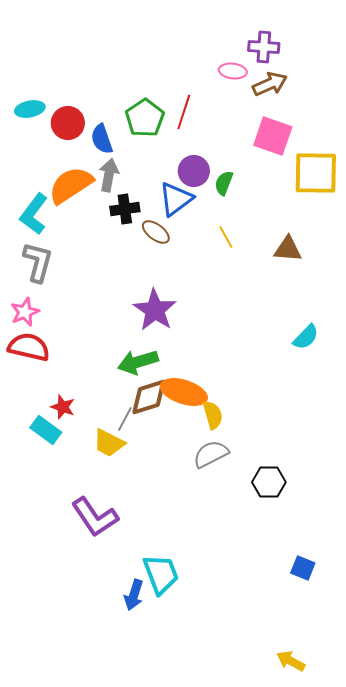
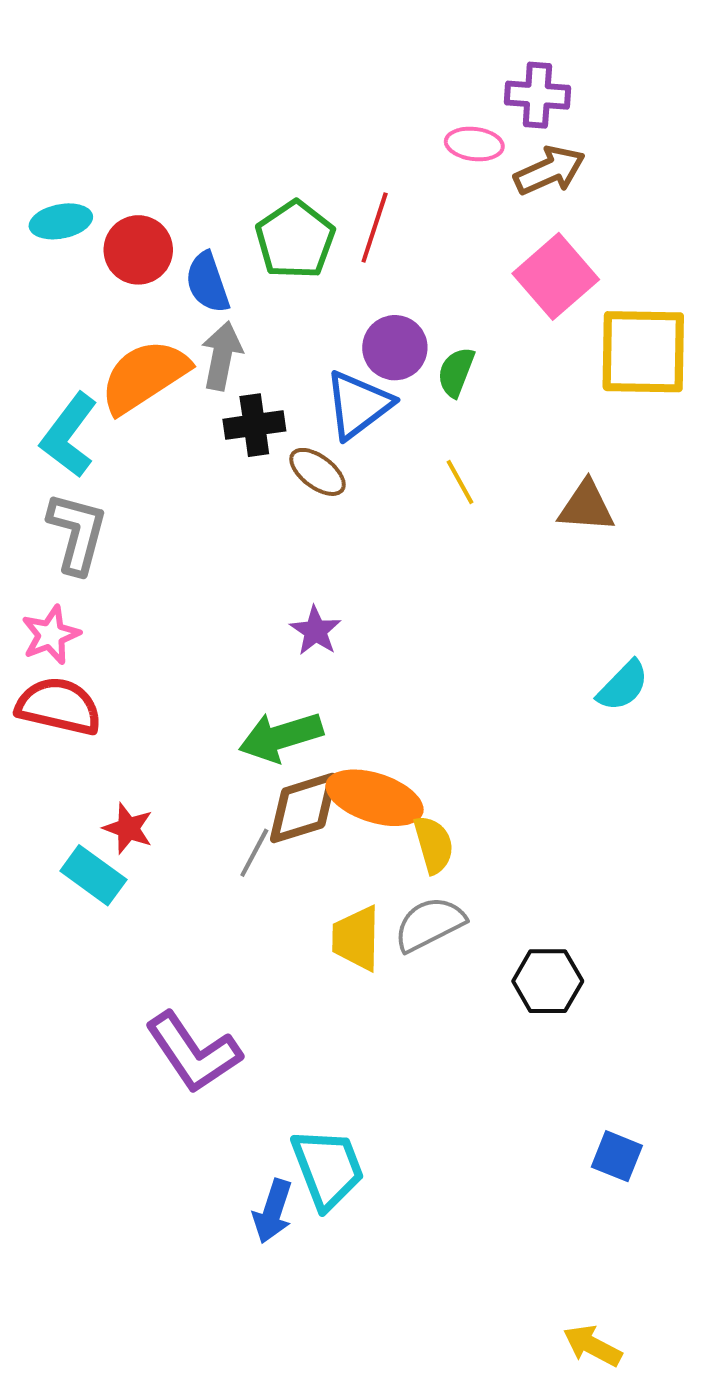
pink square: (273, 136) -> (556, 276), turned 30
purple star: (155, 310) -> (315, 631), size x0.6
yellow trapezoid: (109, 443) -> (356, 938), moved, turned 64

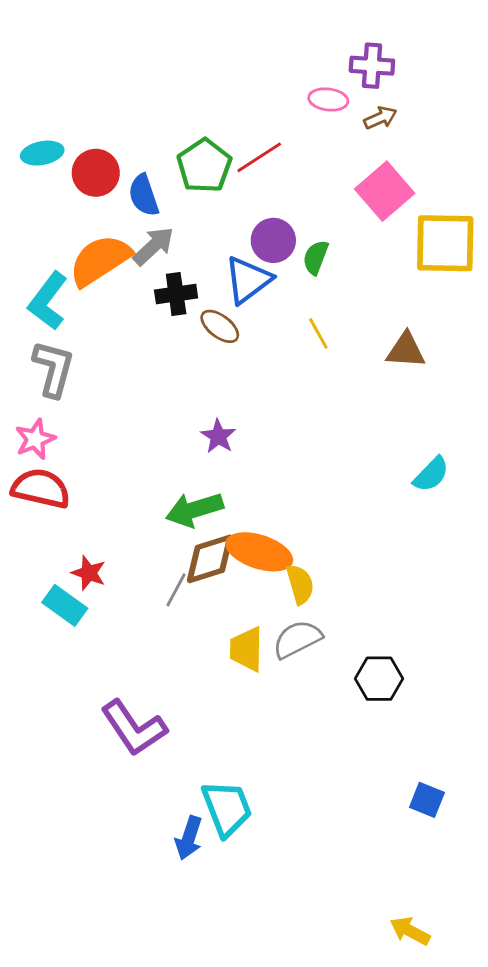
brown arrow: (550, 170) -> (380, 118), size x0.7
red line: (375, 228) -> (259, 157), turned 39
gray arrow: (222, 356) -> (154, 246), turned 36

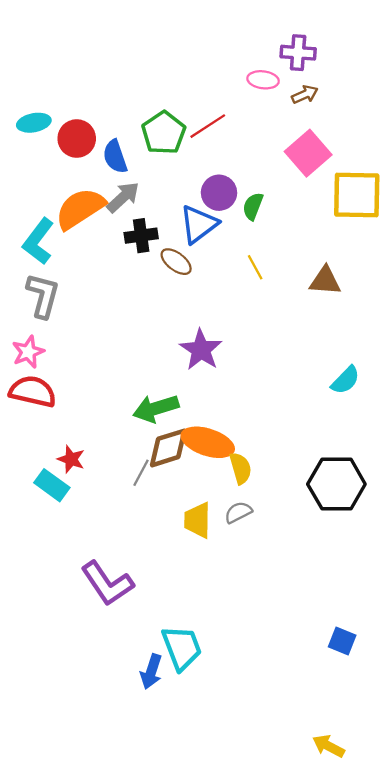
purple star: (218, 436) -> (201, 350), moved, size x1.5
gray semicircle: (297, 639) -> (238, 512), size x0.7
black hexagon: (379, 679) -> (336, 484), moved, size x1.5

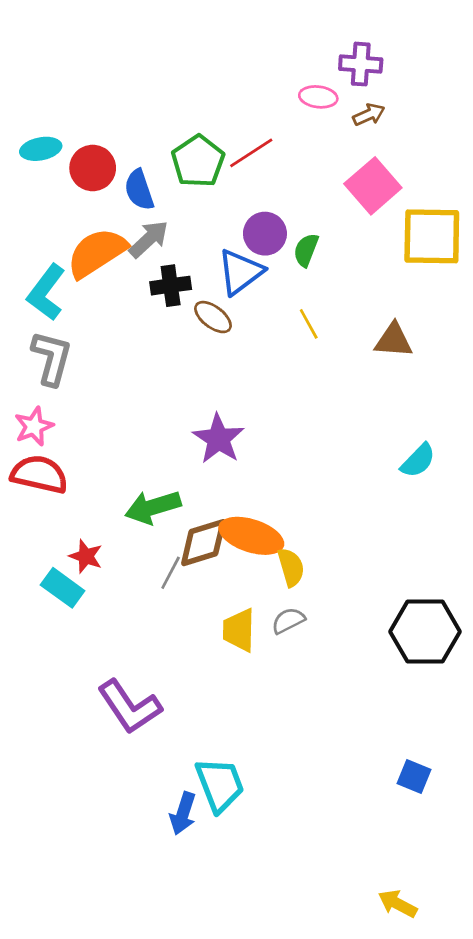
purple star: (201, 350) -> (218, 439), moved
green arrow: (156, 408) -> (153, 507), moved
black hexagon: (336, 484) -> (425, 632), moved

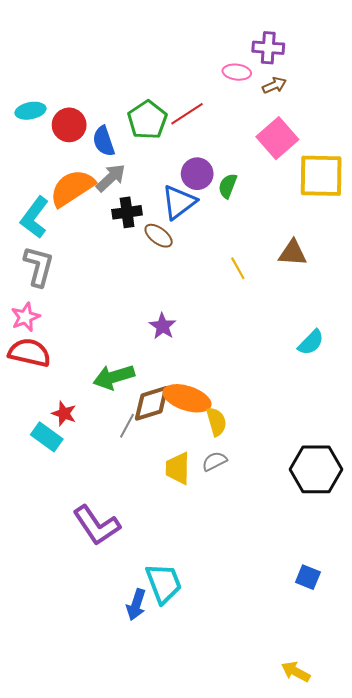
yellow line: (309, 324) -> (238, 268), moved
purple star: (218, 439) -> (163, 326), size x0.7

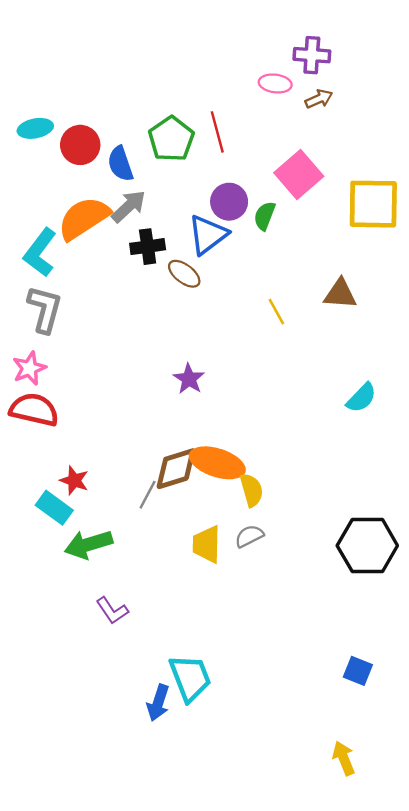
red line: (187, 114) -> (217, 132), turned -72
pink square: (277, 138) -> (299, 174), moved
green arrow: (114, 377) -> (88, 544), moved
purple L-shape: (97, 525) -> (112, 611), size x0.6
yellow arrow: (296, 672) -> (344, 758), moved, turned 40

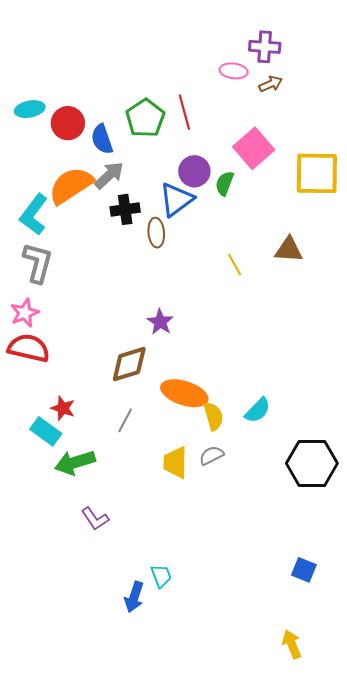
brown ellipse: (184, 274) -> (156, 233), turned 48
cyan semicircle: (361, 398) -> (258, 410), moved
brown diamond: (176, 469) -> (129, 364), moved
cyan trapezoid: (190, 678) -> (161, 576), size x0.6

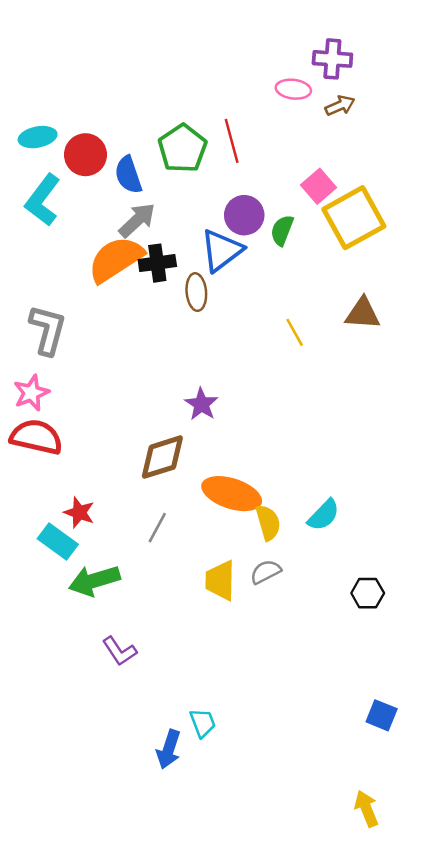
pink square: (254, 148) -> (319, 186), size x0.7
yellow square: (317, 173) -> (354, 218), moved, turned -30
orange semicircle: (71, 185) -> (116, 259), moved
cyan L-shape: (34, 214) -> (43, 200), moved
black hexagon: (312, 463) -> (368, 593), moved, size x0.5

